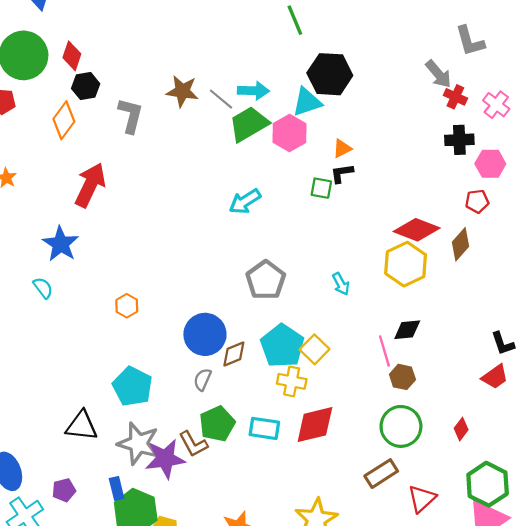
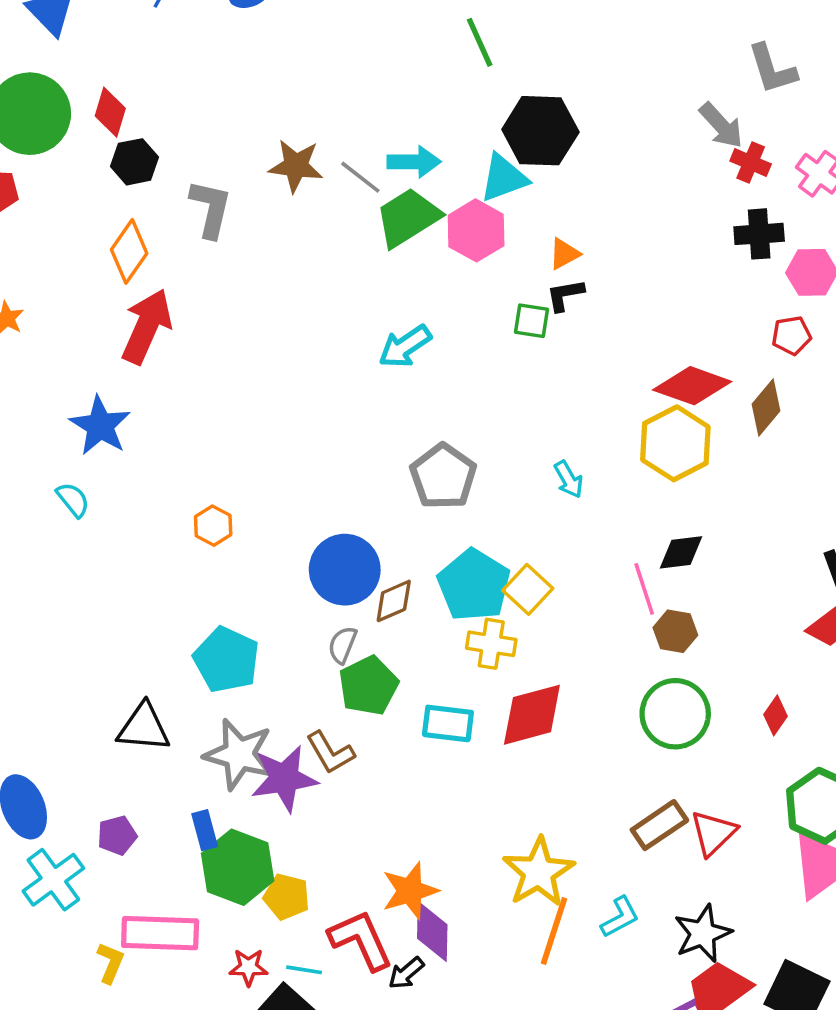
orange diamond: (64, 120) -> (129, 251), moved
green pentagon: (217, 424) -> (368, 686), moved
brown rectangle: (381, 474) -> (659, 825), moved

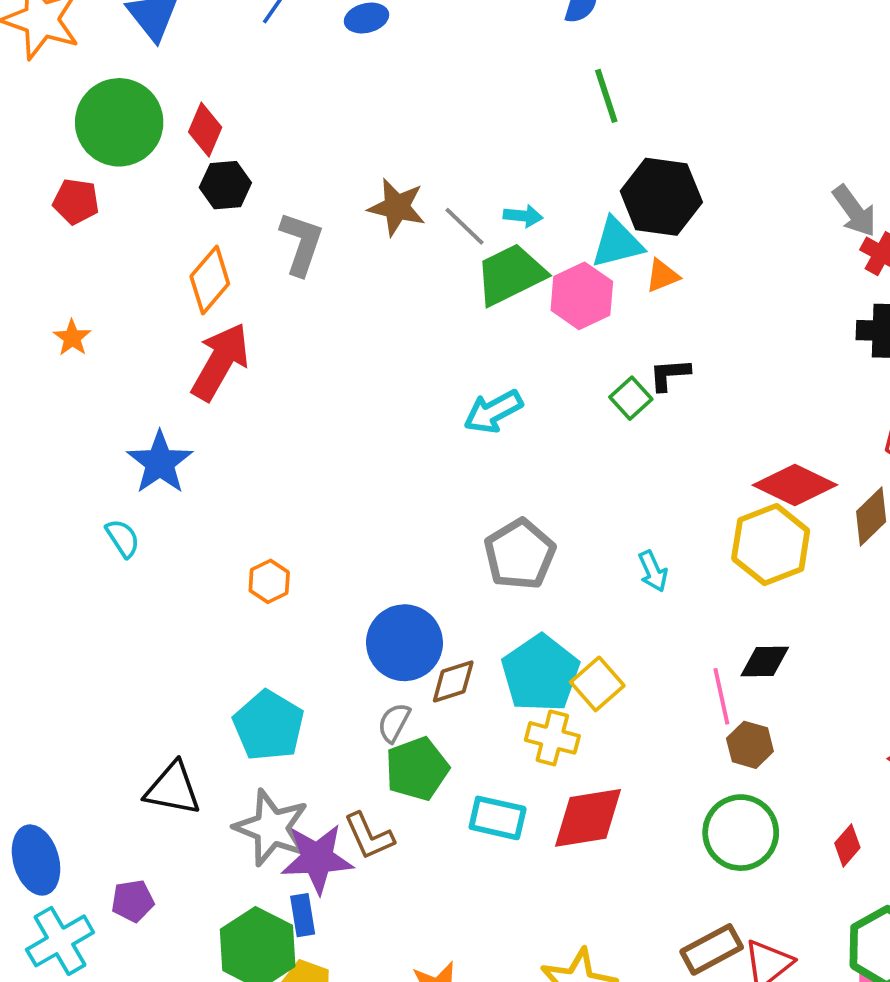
cyan arrow: (414, 162) -> (523, 216), size x0.7
orange triangle: (564, 254) -> (662, 276), moved
green square: (532, 321) -> (631, 398), turned 33
blue rectangle: (205, 830) -> (303, 915), moved

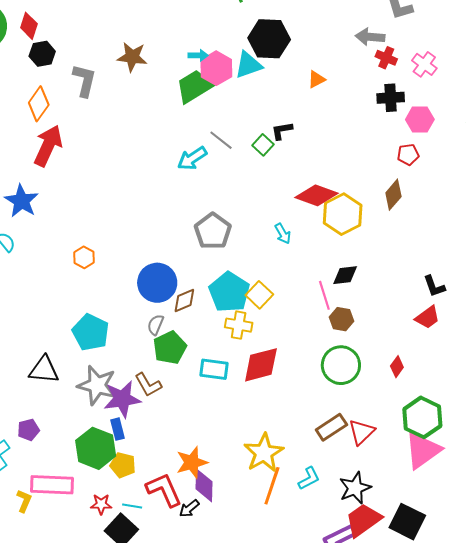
gray arrow: (854, 211) -> (370, 37), turned 136
gray line: (464, 226) -> (221, 140), moved
orange triangle: (662, 276) -> (316, 79), moved
pink hexagon: (582, 296) -> (216, 68), moved
red diamond: (795, 485) -> (316, 195), moved

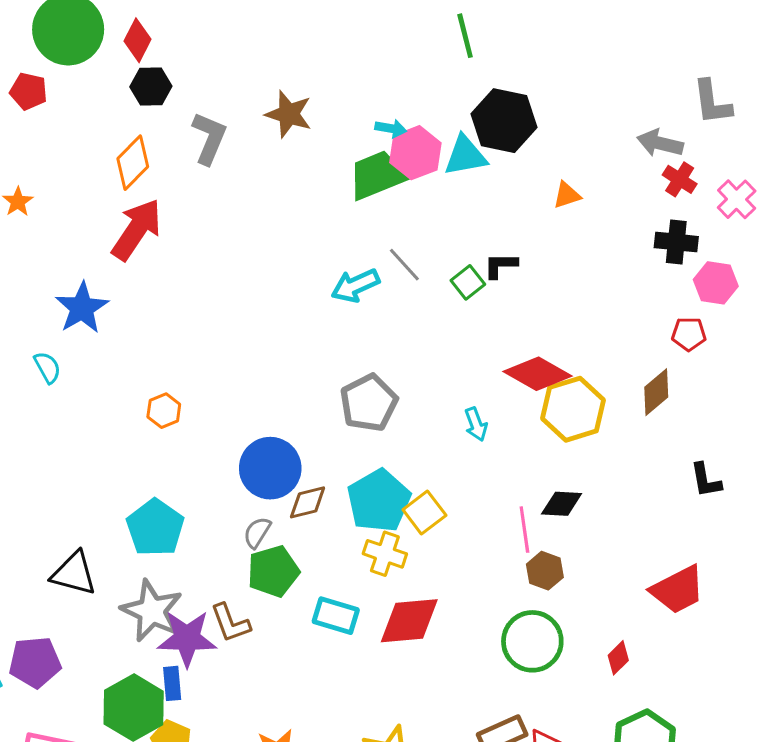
black L-shape: (434, 286) -> (706, 480), moved
red trapezoid: (428, 317) -> (678, 590), size x1.4
purple pentagon: (28, 430) -> (35, 662), size x1.5

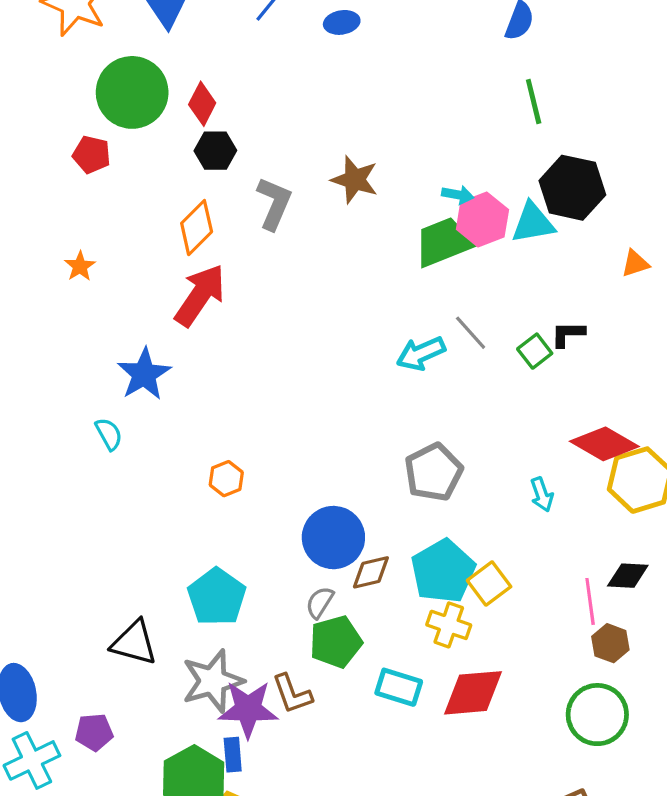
gray star: (152, 611) -> (213, 681), turned 30
purple pentagon: (35, 662) -> (94, 732), size x0.7

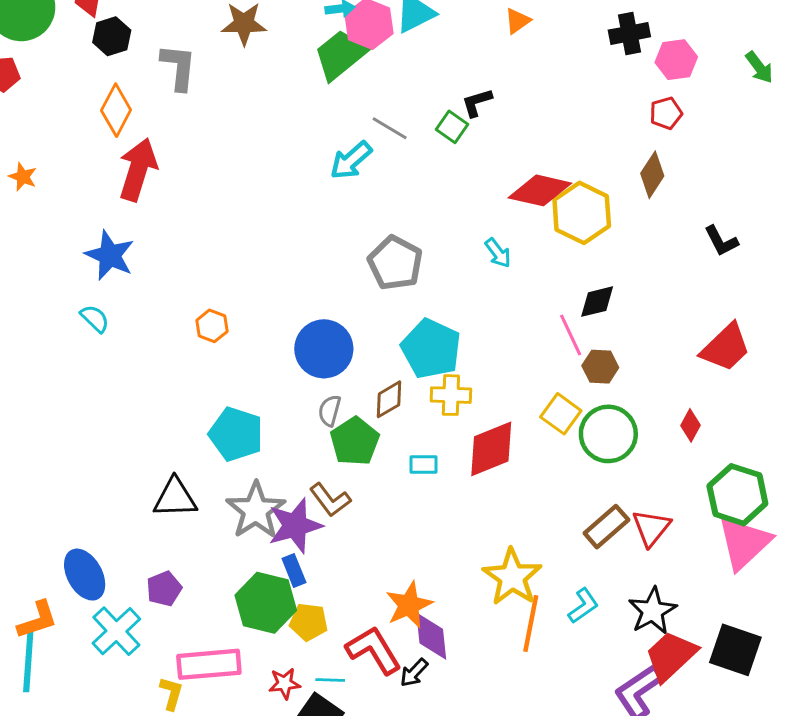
brown diamond: (371, 572) -> (389, 399), moved
yellow square: (489, 584) -> (561, 414), moved
cyan rectangle: (399, 687) -> (423, 464), size x0.7

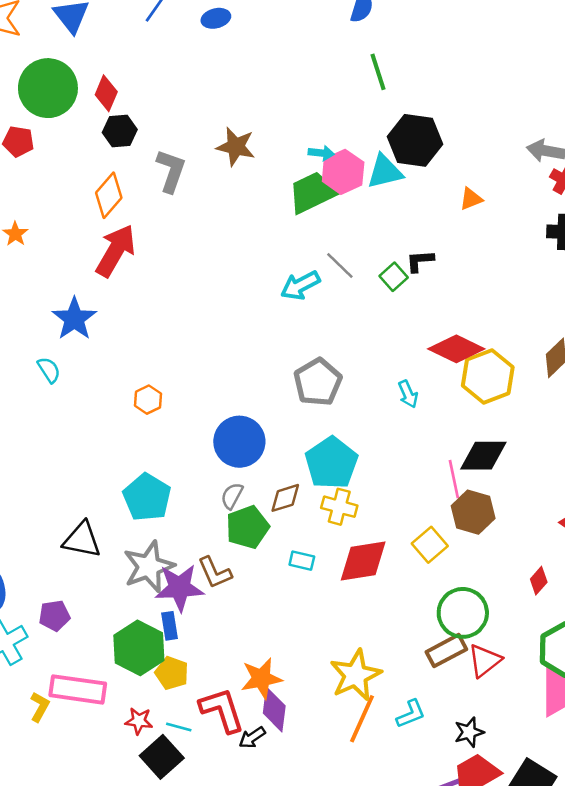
black diamond: (597, 302) -> (483, 456), size x1.4
brown hexagon: (600, 367) -> (473, 512), size x1.4
green circle: (608, 434) -> (463, 613), moved
black star: (653, 611) -> (469, 732), size x0.7

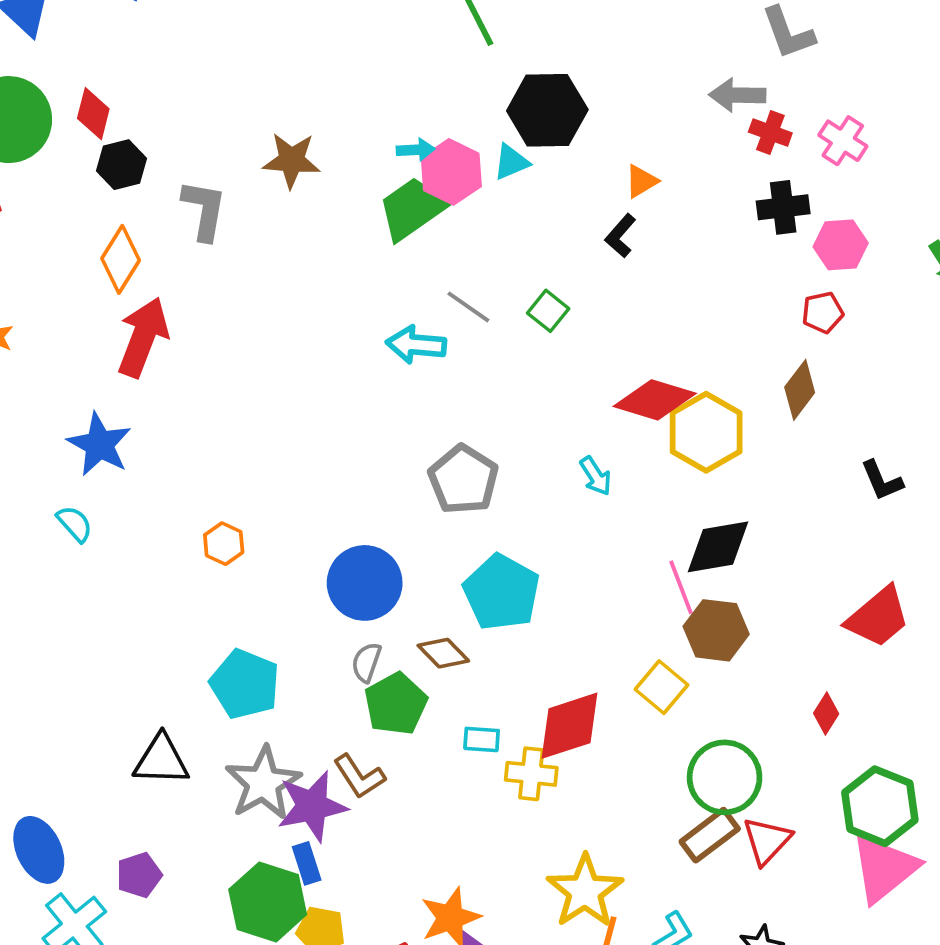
cyan triangle: (385, 172) -> (511, 162), size x0.7
black L-shape: (420, 261) -> (620, 236), moved, turned -36
cyan arrow: (300, 285) -> (416, 345), turned 42
brown diamond: (285, 498) -> (443, 653), turned 72
yellow cross: (339, 507) -> (531, 774), moved

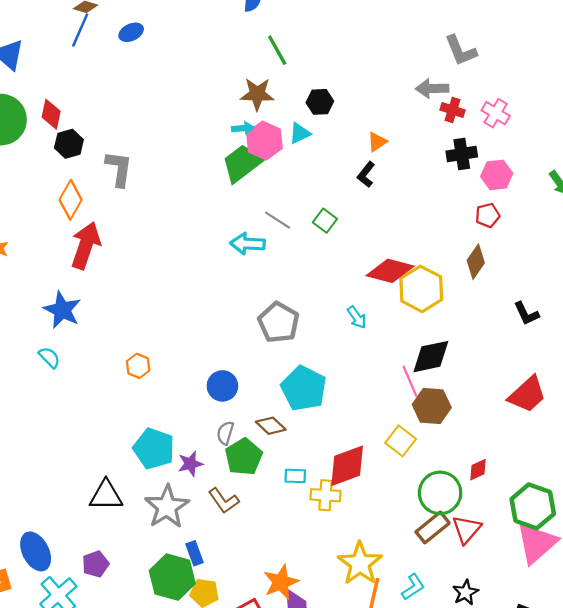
black hexagon: (547, 110) -> (320, 102), size x0.6
brown star: (292, 160) -> (257, 94), moved
blue circle: (365, 583) -> (222, 386), size x0.7
red diamond: (826, 713) -> (478, 470), moved, turned 35
purple star: (312, 806) -> (190, 464), moved, size x0.6

